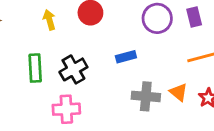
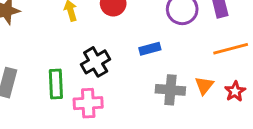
green rectangle: (35, 68) -> (56, 84), moved
orange triangle: (178, 92) -> (204, 85), turned 30

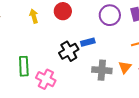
black cross: (96, 62) -> (69, 51), moved
pink cross: (88, 103) -> (46, 79), turned 30

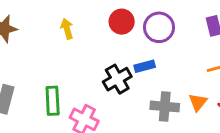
red circle: (63, 11) -> (122, 22), moved
purple circle: (110, 15) -> (159, 27), moved

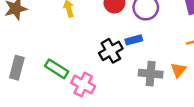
green rectangle: (53, 101) -> (57, 69), turned -55

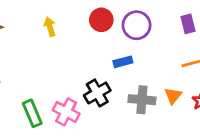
black cross: (111, 51) -> (97, 93), moved
green rectangle: (57, 69) -> (32, 113), moved, turned 35

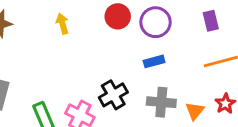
blue rectangle: (123, 62) -> (154, 61), moved
orange triangle: (173, 96) -> (195, 111), moved

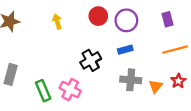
black cross: (113, 95) -> (91, 60), moved

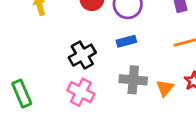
pink cross: (70, 90) -> (81, 92), moved

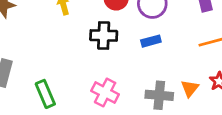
black cross: (82, 55) -> (104, 36), moved, turned 32
gray cross: (133, 80) -> (159, 95), moved

